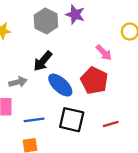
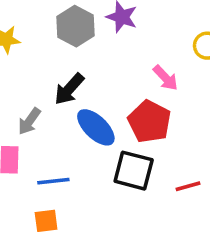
gray arrow: (18, 82) -> (29, 121), turned 138
black square: (72, 120) -> (134, 171), moved
red line: (111, 124) -> (188, 186), moved

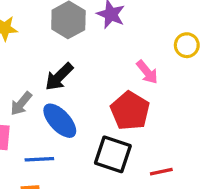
blue ellipse: (96, 127) -> (60, 121), moved

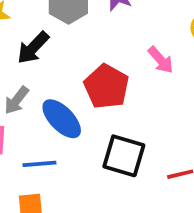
black arrow: (59, 77) -> (33, 48), moved
red pentagon: (130, 111) -> (106, 87), moved

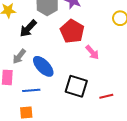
pink arrow: (161, 60) -> (92, 52), moved
red pentagon: (106, 87) -> (72, 31), moved

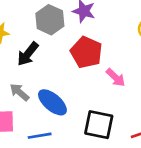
gray arrow: (19, 56) -> (19, 92), turned 98

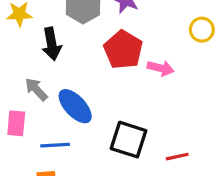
black arrow: (28, 54) -> (52, 44), turned -55
pink arrow: (116, 78) -> (161, 68), moved, turned -36

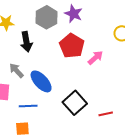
pink arrow: (161, 68) -> (95, 58), turned -56
black square: (129, 140) -> (75, 103), turned 30

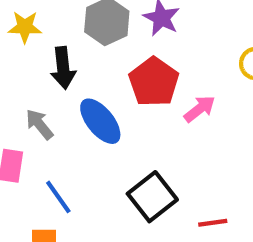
blue ellipse: (41, 81) -> (100, 121), moved
blue line: (28, 106) -> (58, 197), turned 54

